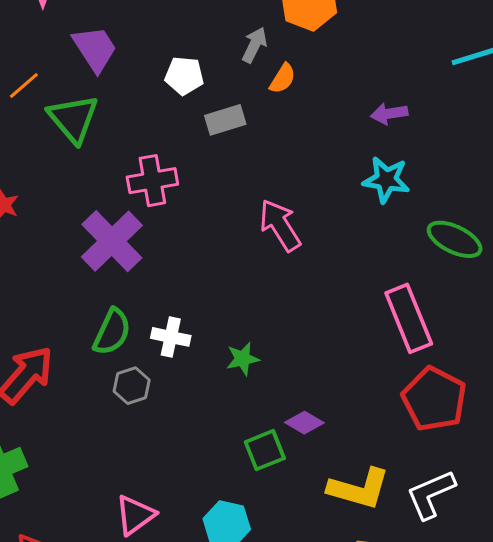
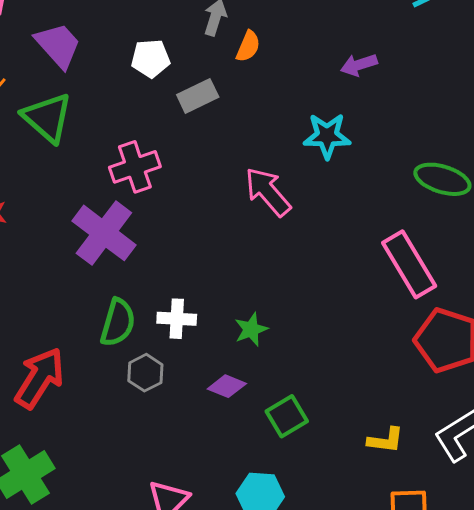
cyan star: (386, 180) -> (327, 136), moved
purple diamond: (304, 423) -> (227, 386), moved
yellow L-shape: (359, 489) -> (386, 440), size x0.6

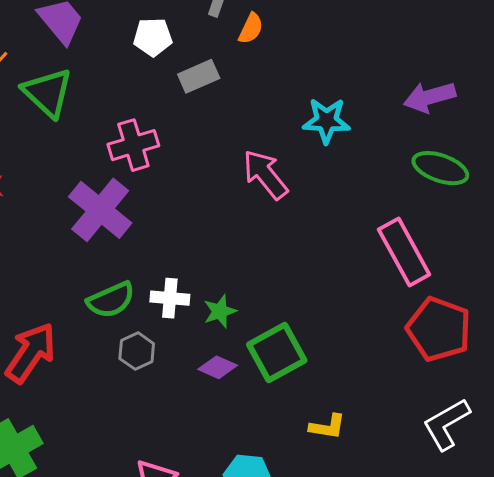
purple arrow: (359, 65) -> (430, 97), moved, size x1.4
green semicircle: (118, 323) -> (111, 300), turned 48
green star: (251, 329) -> (220, 311), moved
green square: (287, 416) -> (277, 353), moved, size x1.4
yellow L-shape: (386, 440) -> (327, 427), moved

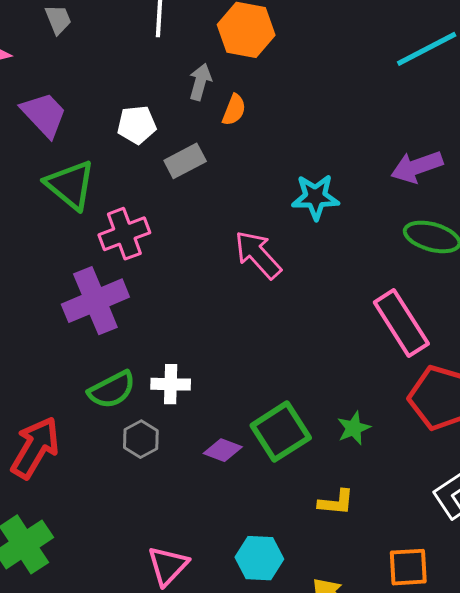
green triangle: (48, 93) -> (70, 185), moved
purple cross: (100, 210) -> (95, 301), turned 32
green star: (220, 311) -> (354, 428), moved

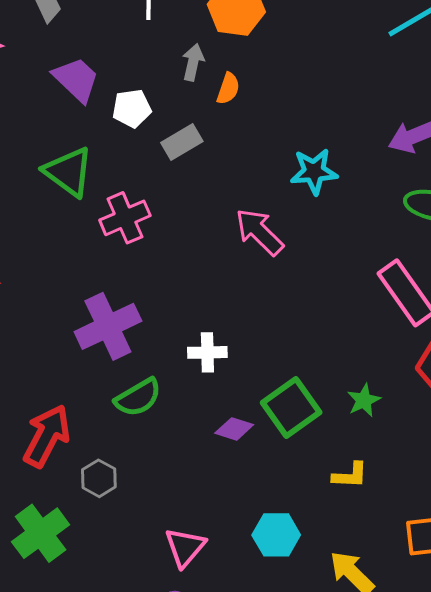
purple trapezoid: (44, 114) -> (76, 79), moved
purple cross: (95, 301) -> (108, 326), moved
white cross: (171, 384) -> (207, 352), moved
green semicircle: (112, 390) -> (138, 397), moved
gray hexagon: (141, 439) -> (99, 478), moved

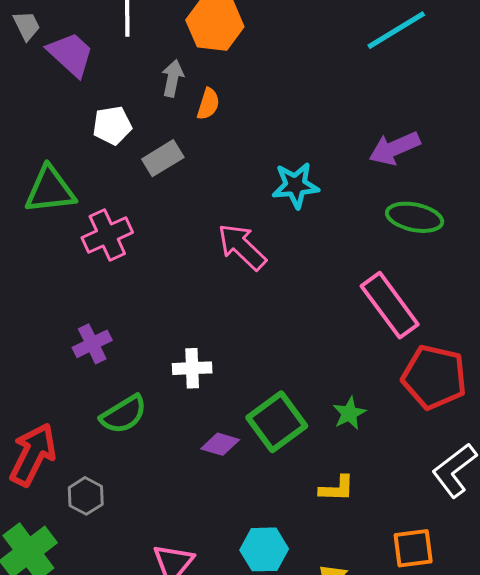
purple trapezoid: (76, 79) -> (71, 54), moved
green triangle: (68, 172) -> (50, 190), turned -42
purple cross: (108, 326) -> (92, 344), size x0.6

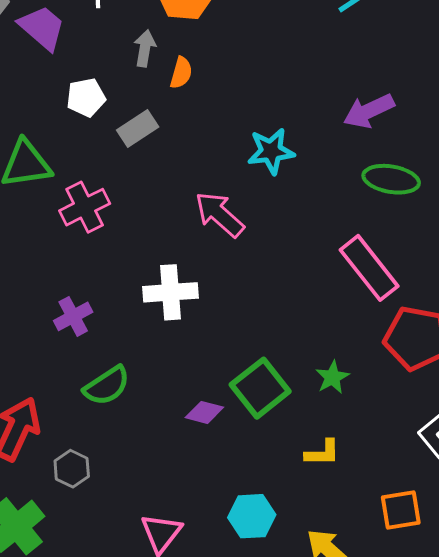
white cross: (192, 368) -> (171, 292), moved, size x1.4

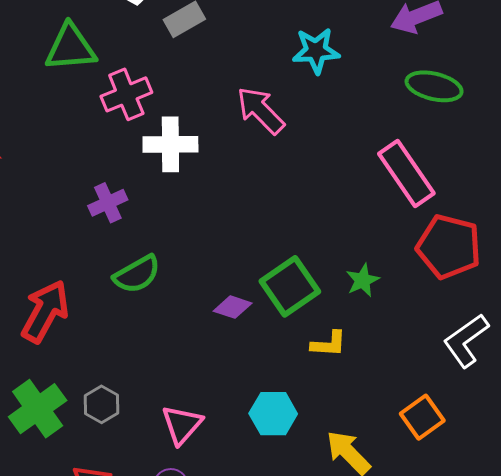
white cross: (171, 292) -> (170, 144), moved
yellow L-shape: (322, 453) -> (329, 344), moved
gray hexagon: (72, 469) -> (101, 404), moved
orange square: (401, 510) -> (422, 417), turned -30

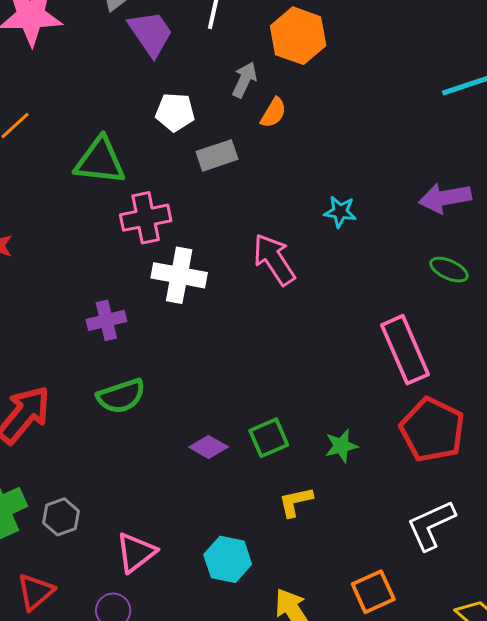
cyan star: (316, 51) -> (340, 212), size x0.7
green ellipse: (434, 86) -> (449, 270), size x0.7
green square: (290, 286) -> (269, 438), size x0.7
yellow L-shape: (329, 344) -> (296, 502), turned 153

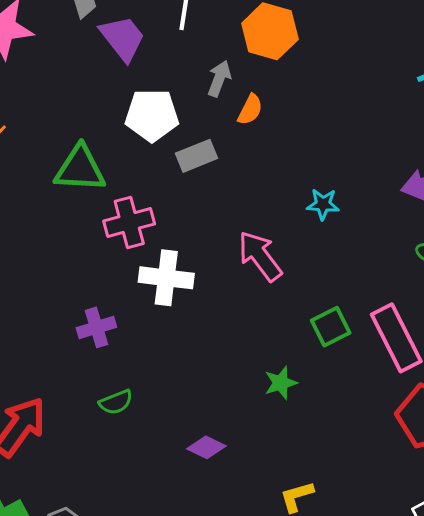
white pentagon: (175, 112) -> (152, 115), size x1.4
green semicircle: (121, 396) -> (116, 402), size x0.7
green square: (269, 438) -> (331, 327), moved
green star: (341, 446) -> (281, 383), moved

